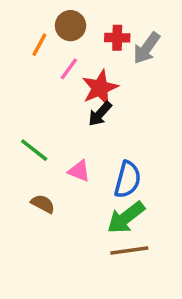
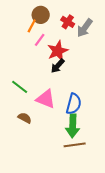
red cross: (117, 38) -> (68, 22), turned 32
orange line: (39, 45) -> (32, 26), moved
pink triangle: (79, 171) -> (46, 99), size x1.5
green arrow: (126, 218) -> (73, 126), turned -50

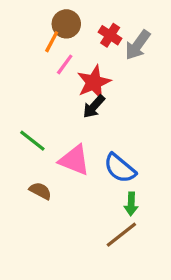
blue semicircle: (74, 104) -> (120, 168), turned 115
green arrow: (73, 126) -> (131, 204), moved, size x0.6
brown line: (75, 145) -> (121, 235), turned -30

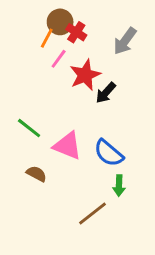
red cross: (110, 35) -> (76, 32), moved
black arrow: (94, 107) -> (106, 93), moved
brown line: (121, 235) -> (92, 214), moved

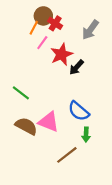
pink triangle: (67, 146) -> (49, 122), moved
brown semicircle: (36, 174) -> (26, 126), size x1.5

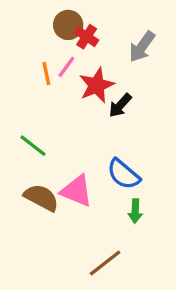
orange line: (34, 28) -> (46, 74), moved, turned -40
brown line: (67, 155) -> (105, 263), moved

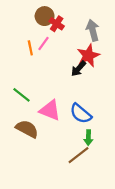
gray arrow: (142, 47) -> (93, 30), turned 130
red star: (97, 85) -> (88, 55), moved
pink triangle: (77, 191) -> (50, 110), moved
brown line: (105, 263) -> (78, 155), moved

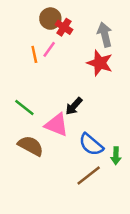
red star: (88, 55) -> (100, 63), turned -30
black arrow: (78, 69) -> (74, 106), moved
blue semicircle: (81, 114) -> (91, 145), moved
green arrow: (88, 138) -> (116, 156), moved

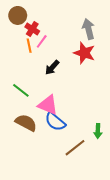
brown circle: (50, 19) -> (18, 15), moved
red cross: (64, 27) -> (32, 29), moved
black arrow: (74, 106) -> (52, 67), moved
blue semicircle: (91, 145) -> (55, 122), moved

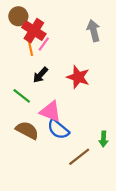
red cross: (32, 29) -> (34, 31), size x1.5
red star: (84, 53) -> (78, 77), moved
black arrow: (52, 67) -> (40, 75), moved

